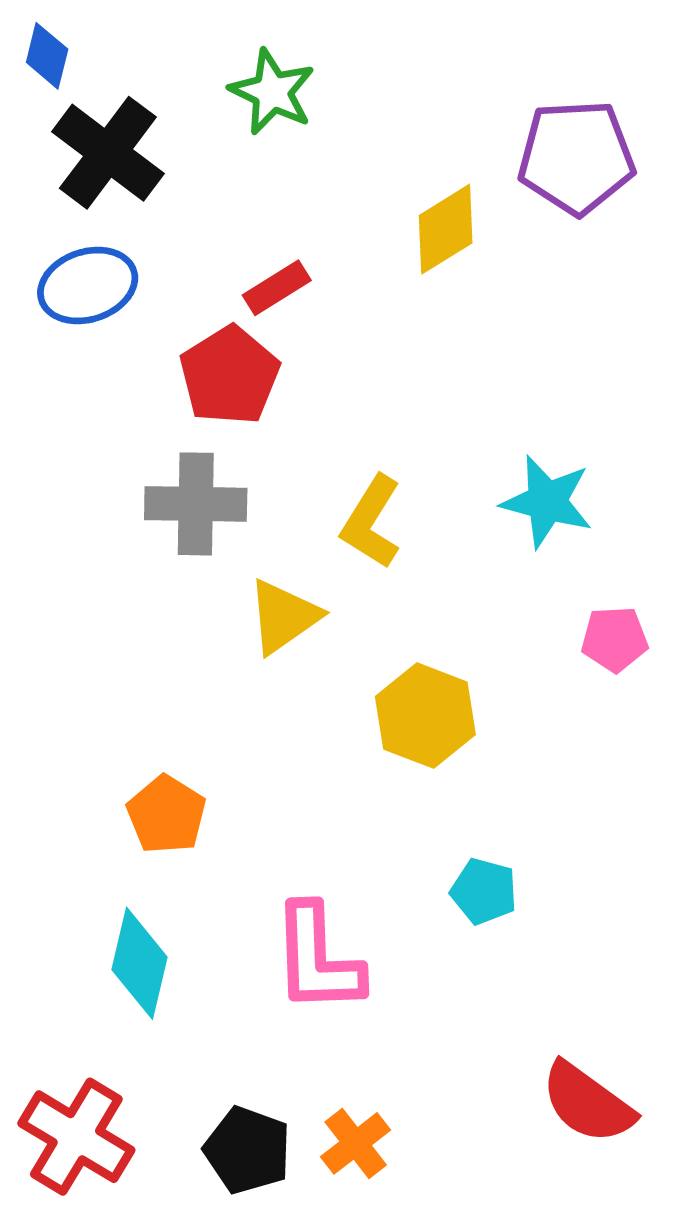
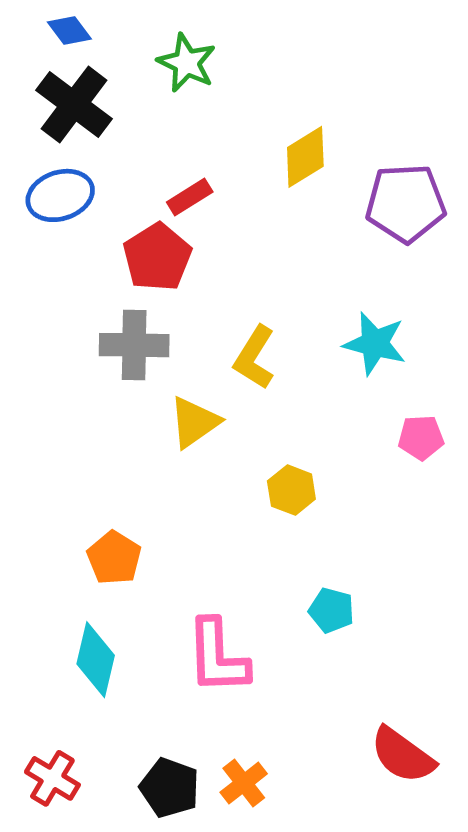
blue diamond: (47, 56) -> (69, 30), moved, turned -51
purple pentagon: (576, 157) -> (406, 203), moved
yellow hexagon: (425, 716) -> (291, 490), size x0.7
red cross: (76, 1137) -> (52, 778), size x0.7

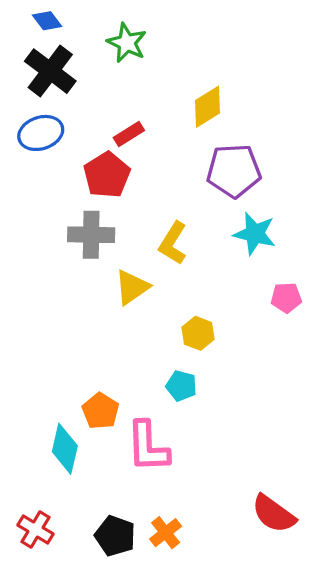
purple pentagon: (406, 203) -> (234, 171), moved
orange pentagon: (114, 558) -> (101, 411), moved
cyan pentagon: (332, 610) -> (181, 386), moved

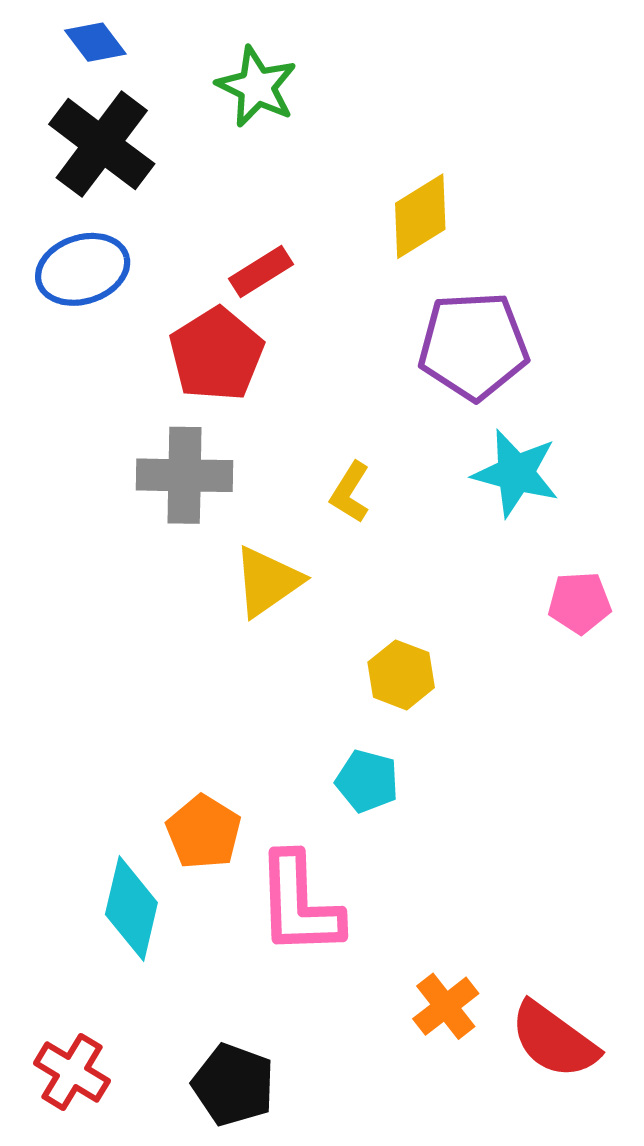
yellow L-shape: (173, 243) -> (350, 492), size x0.7
orange cross: (166, 533) -> (446, 1006), moved

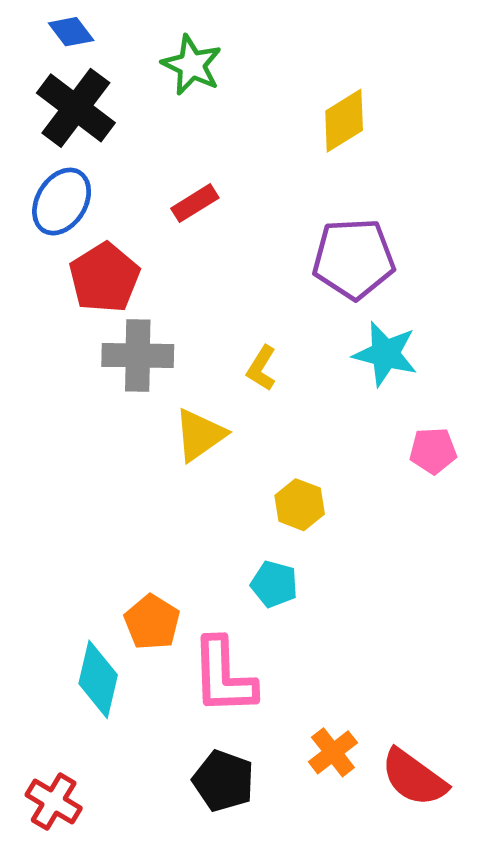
yellow diamond: (420, 216) -> (344, 121), moved
blue ellipse: (83, 269) -> (62, 202), turned -40
red pentagon: (216, 354) -> (104, 278), moved
black pentagon: (233, 1085) -> (223, 781), moved

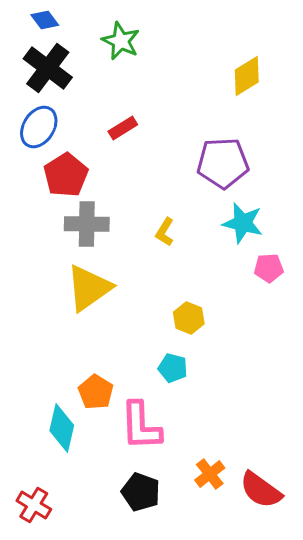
yellow diamond: (344, 121) -> (247, 76), moved
yellow triangle: (200, 435) -> (89, 288), moved, size x1.4
pink pentagon: (433, 451) -> (269, 268), moved

